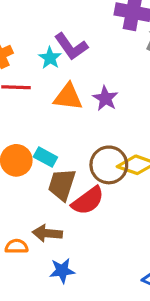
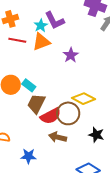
orange triangle: (68, 97) -> (41, 42), moved, turned -36
brown circle: (109, 165) -> (68, 113), moved
brown arrow: (47, 233) -> (58, 137), moved

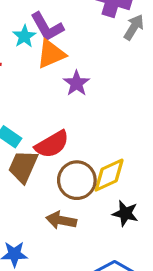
orange triangle: (41, 42) -> (51, 54), moved
yellow diamond: (83, 99) -> (109, 175), moved, turned -50
red semicircle: (51, 116) -> (52, 144), moved

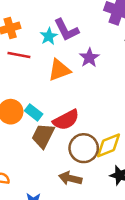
orange triangle: (51, 54) -> (59, 70), moved
purple star: (76, 83) -> (89, 58), moved

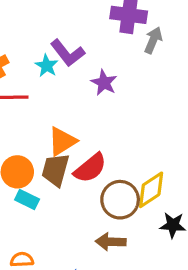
orange triangle: (59, 70) -> (62, 141), moved
cyan rectangle: (34, 112) -> (27, 200), moved
brown trapezoid: (43, 136) -> (55, 170), moved

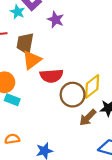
red semicircle: (90, 168) -> (51, 76), turned 40
brown trapezoid: (55, 170) -> (25, 43), moved
brown arrow: (111, 242) -> (88, 118), moved, turned -42

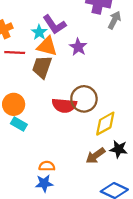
orange triangle: (32, 60) -> (47, 46), moved, turned 42
brown circle: (73, 95) -> (84, 99), moved
orange semicircle: (12, 139) -> (47, 166), moved

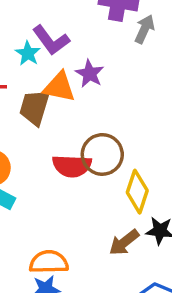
orange triangle: (47, 46) -> (59, 87), moved
yellow diamond: (105, 124) -> (137, 192), turned -40
orange semicircle: (47, 166) -> (49, 262), size x1.5

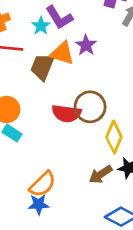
orange semicircle: (49, 262) -> (43, 184), turned 132

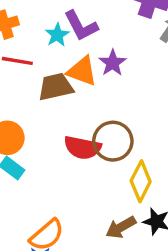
brown trapezoid: (42, 67) -> (56, 87), turned 52

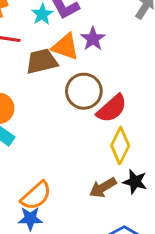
brown circle: (113, 141) -> (84, 91), moved
red semicircle: (82, 148) -> (112, 108), moved, turned -52

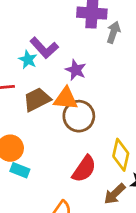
orange triangle: (65, 47) -> (66, 99), moved
red semicircle: (112, 108) -> (84, 169), moved

